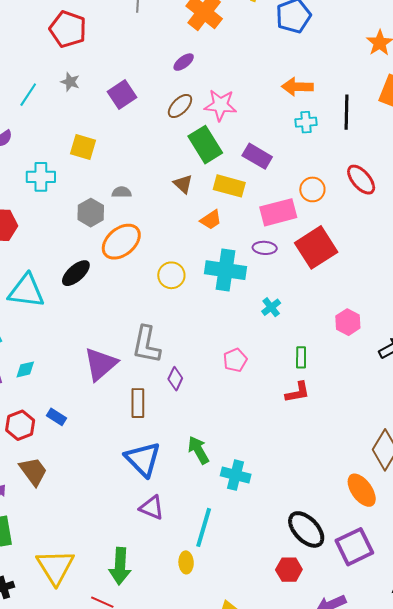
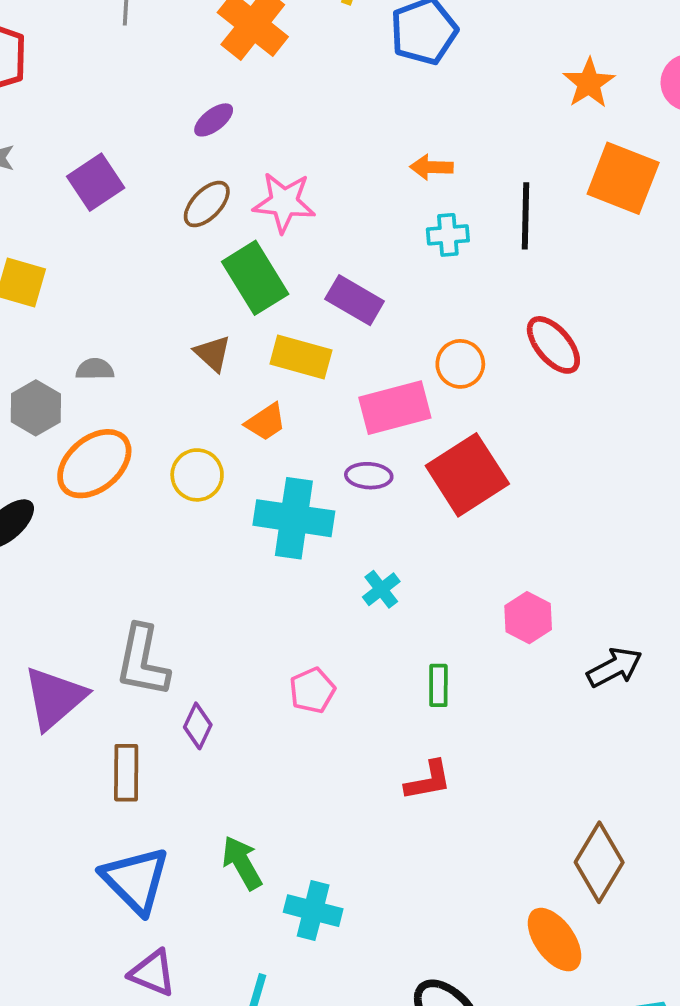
orange arrow: (297, 87) -> (431, 167), size x0.7
yellow circle: (171, 275) -> (197, 475), moved
red L-shape: (298, 392) -> (428, 781), moved

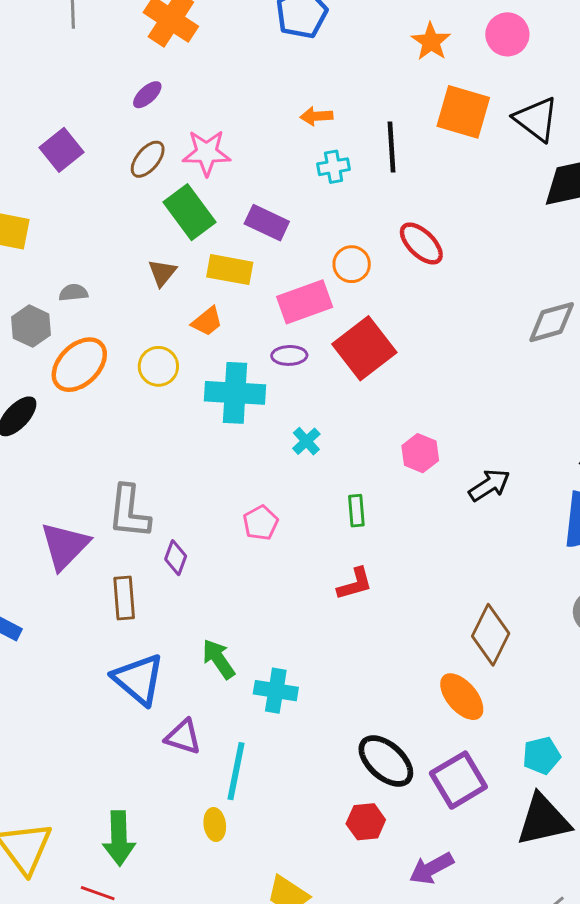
brown triangle: (213, 353) -> (162, 273), turned 32
purple triangle: (153, 973) -> (183, 737), moved

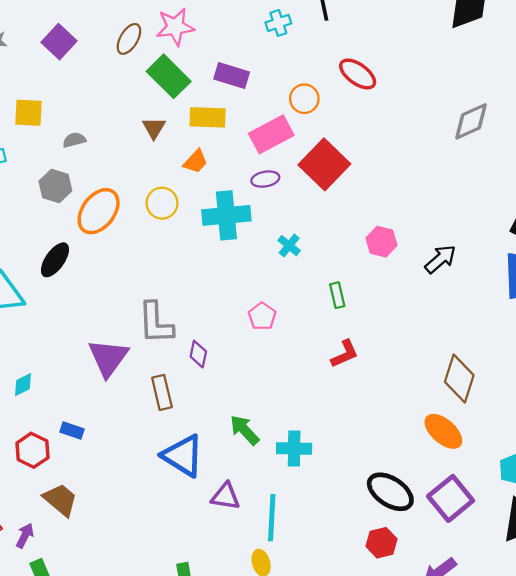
gray semicircle: (73, 293) -> (74, 140), moved

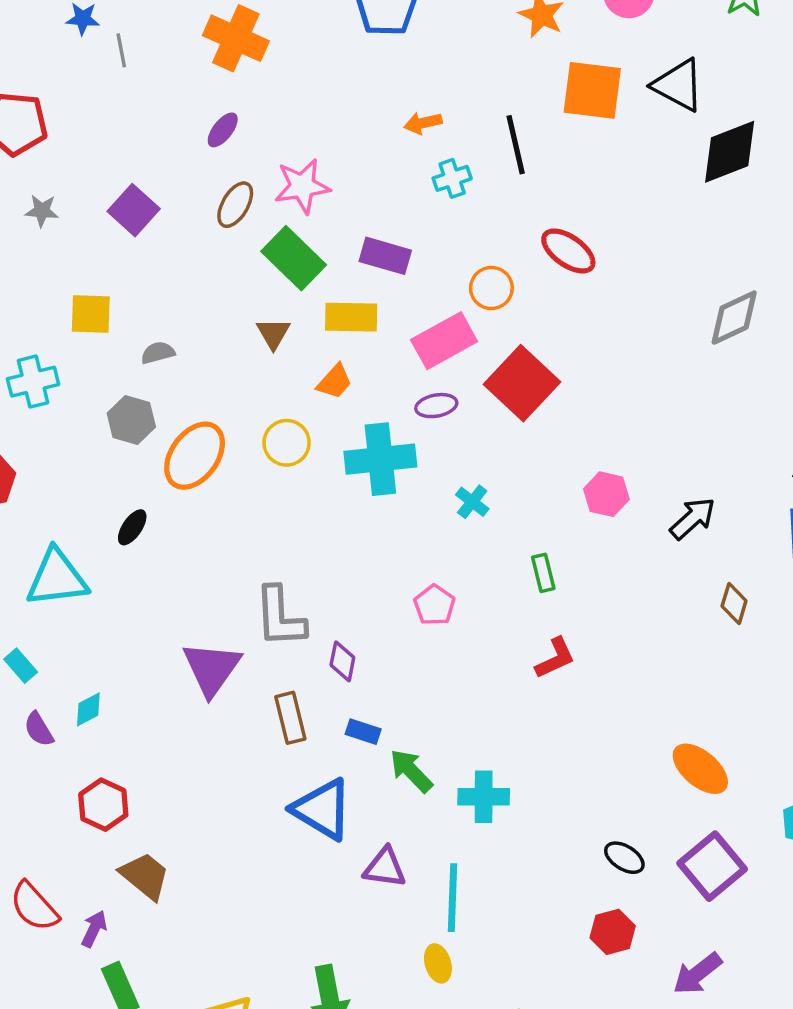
black ellipse: (55, 260) -> (132, 527), size x0.7
brown diamond: (459, 379) -> (734, 604), moved, size x0.6
blue rectangle: (72, 431) -> (363, 732), moved
black ellipse: (390, 492) -> (624, 858), size x0.6

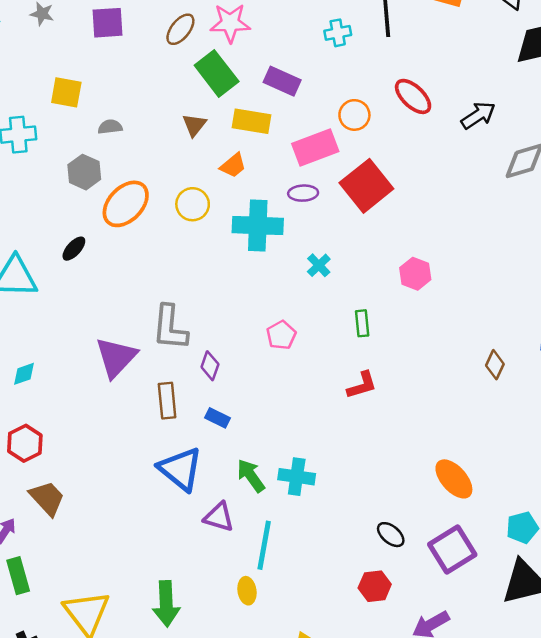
purple square: (134, 210) -> (108, 23), turned 36
black arrow: (693, 518) -> (478, 115), moved
green arrow: (411, 771) -> (251, 476), moved

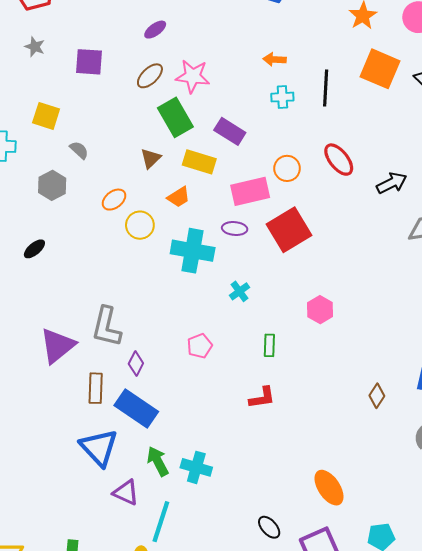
gray semicircle: (110, 127) -> (79, 150), turned 42
orange ellipse: (126, 204) -> (114, 200), moved, size x0.6
blue rectangle: (217, 418) -> (136, 409), size x2.0

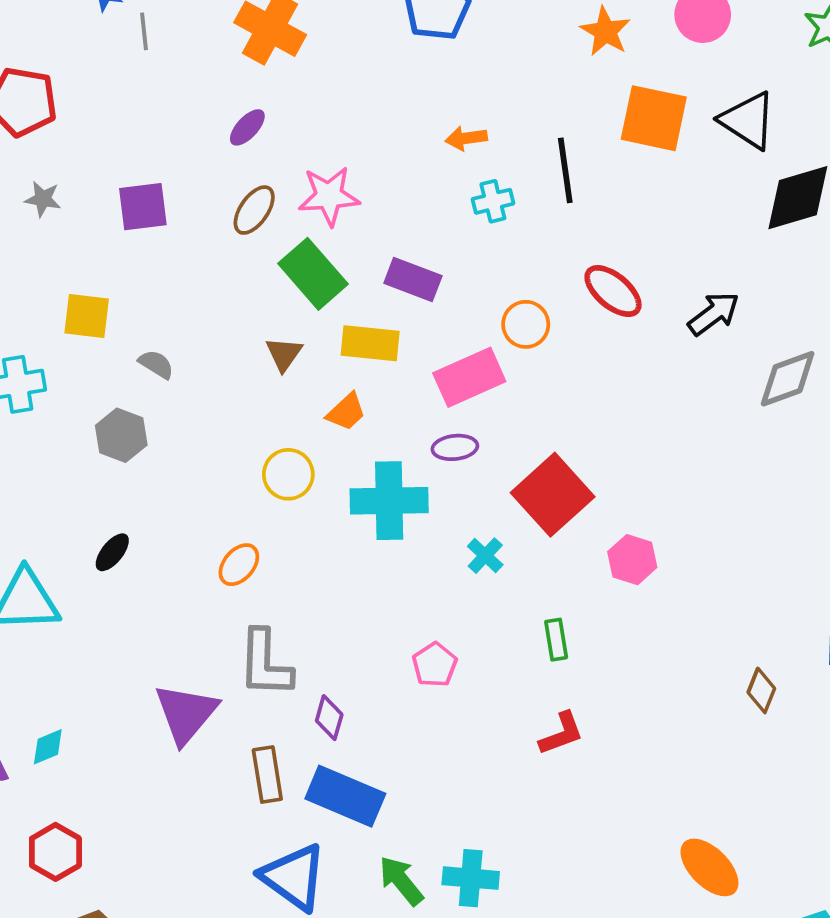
orange ellipse: (114, 200) -> (239, 565), moved
red square: (289, 230) -> (553, 495), moved

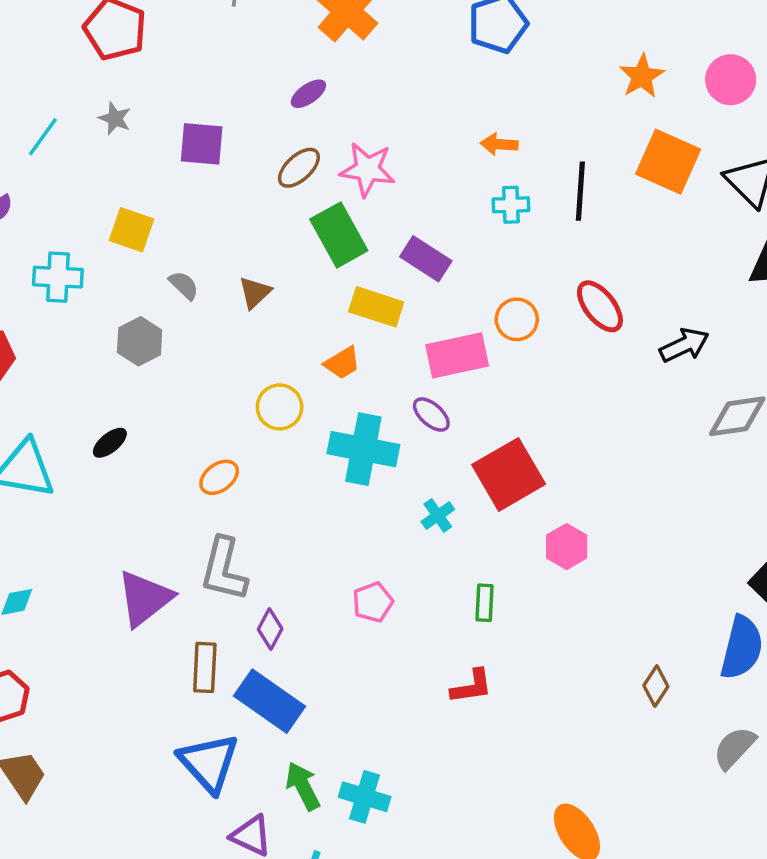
brown triangle: (284, 354) -> (255, 293), moved
purple ellipse: (455, 447) -> (431, 415), turned 36

